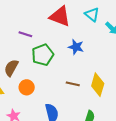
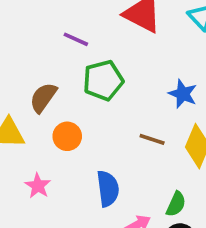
blue star: (76, 47) -> (183, 94), moved

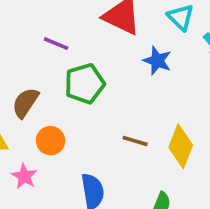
blue star: (183, 94) -> (157, 61), moved
pink star: (38, 186) -> (24, 176), moved

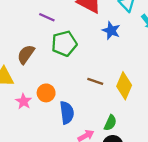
orange circle: (51, 141) -> (46, 93), moved

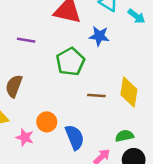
green pentagon: (64, 44) -> (70, 62), moved
green semicircle: (110, 123) -> (124, 136), turned -112

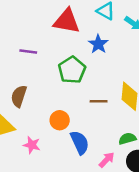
blue star: (99, 36) -> (98, 44), turned 30
orange circle: (47, 122) -> (60, 120), moved

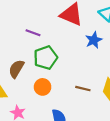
green pentagon: (72, 70) -> (46, 58), moved
orange circle: (60, 120) -> (43, 87), moved

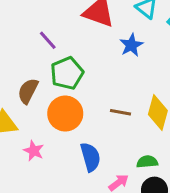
purple line: (33, 33) -> (48, 40), turned 32
orange circle: (43, 87) -> (65, 114), size x1.5

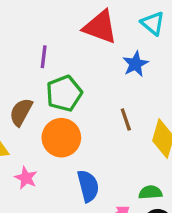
purple line: (48, 40) -> (44, 57), turned 48
brown line: (121, 112) -> (126, 120), moved, turned 60

